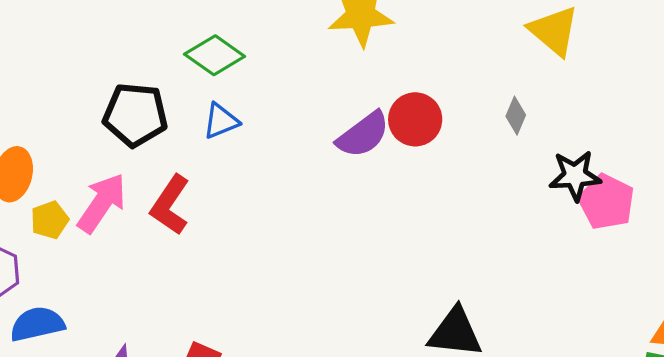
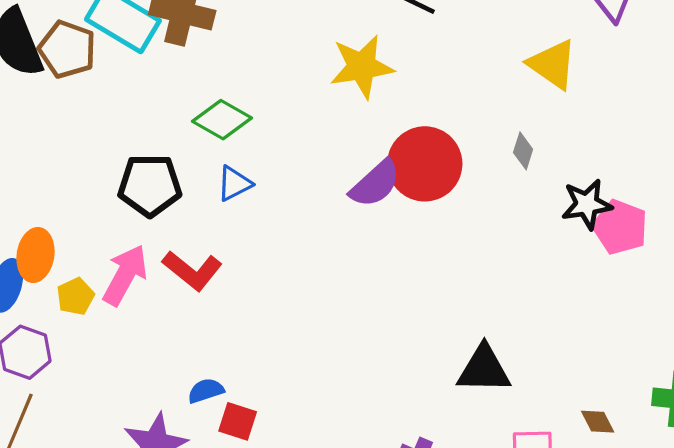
red circle: (415, 119) -> (425, 164), size x1.4
red L-shape: (170, 205) -> (192, 270), turned -80
blue semicircle: (37, 324) -> (206, 391), moved, size x0.7

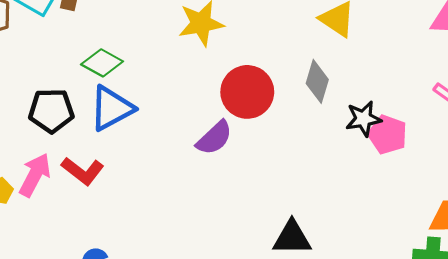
gray diamond: (523, 151) -> (317, 81), size x1.6
blue triangle: (234, 184) -> (112, 108), size x1.8
purple semicircle: (375, 184) -> (214, 138), moved

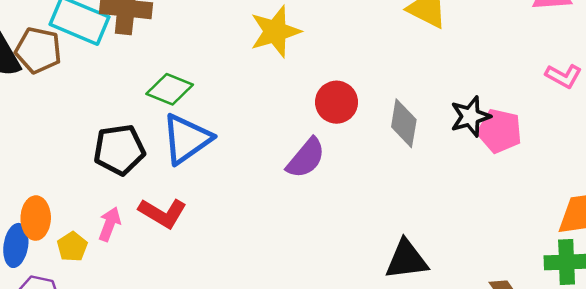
gray diamond: (317, 81) -> (404, 123), moved
red circle: (247, 92) -> (337, 102), size x0.7
pink arrow: (35, 175) -> (110, 224), size x0.7

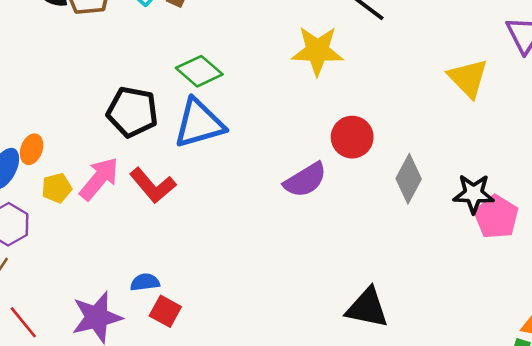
orange ellipse: (36, 218) -> (32, 149), size x0.7
pink arrow: (110, 224) -> (99, 179), size x1.4

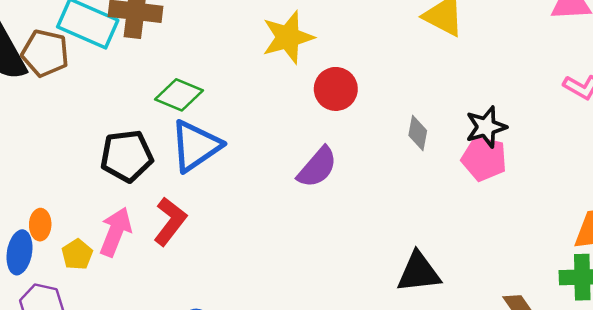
red circle: (352, 137) -> (336, 89), moved
gray diamond: (409, 179) -> (418, 133), size x0.7
red L-shape: (153, 185) -> (170, 221), turned -84
pink pentagon: (496, 217) -> (484, 159), moved

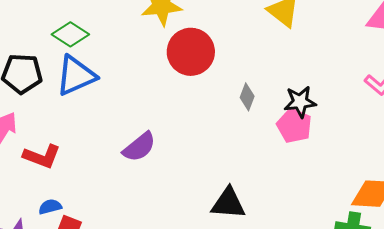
red circle: (336, 89) -> (191, 52), size x1.4
purple semicircle: (317, 167) -> (139, 147), moved
red L-shape: (170, 221) -> (42, 156), moved, turned 63

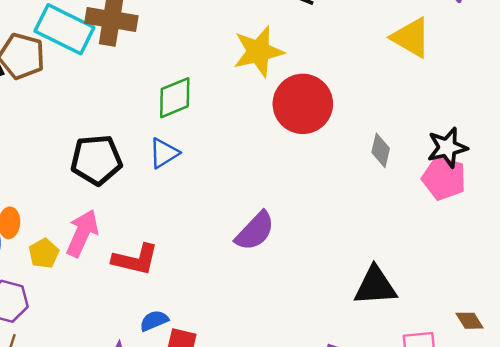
green diamond: (70, 34) -> (175, 98), moved, turned -48
blue triangle: (76, 76) -> (164, 153), size x0.6

